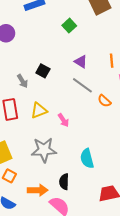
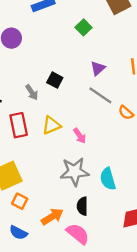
purple triangle: (81, 62) -> (98, 68), turned 48
gray star: (44, 150) -> (75, 172), moved
orange arrow: (38, 190) -> (52, 217), turned -30

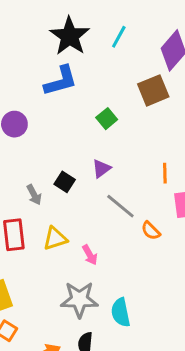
purple triangle: (98, 68) -> (101, 169), moved

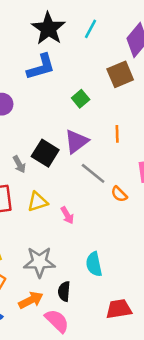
purple triangle: (101, 169) -> (76, 141), size x1.5
orange line: (165, 173) -> (117, 134), moved
black square: (65, 182) -> (45, 153), size x1.5
gray star: (79, 300) -> (39, 262), moved

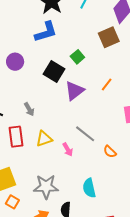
orange line: (117, 134) -> (107, 84), turned 40
black square: (45, 153) -> (54, 72), moved
gray line: (93, 173) -> (85, 134), moved
orange semicircle: (119, 194) -> (110, 152), moved

